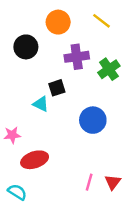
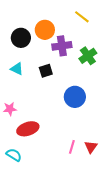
orange circle: (58, 22) -> (45, 30), moved
cyan triangle: (41, 104) -> (17, 69), moved

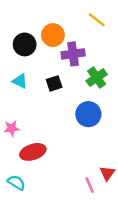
green cross: (88, 56) -> (97, 78), moved
pink line: (72, 147) -> (90, 185), moved, turned -40

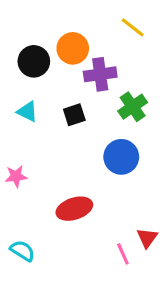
red ellipse: (33, 152) -> (74, 209), moved

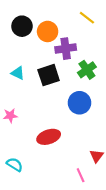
black circle: (34, 61) -> (22, 26), moved
black square: (74, 115) -> (49, 75), size x1.5
pink line: (123, 254) -> (81, 175), moved

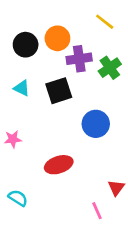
black circle: (22, 26) -> (26, 45), moved
green cross: (87, 70) -> (110, 68), moved

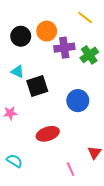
black square: (59, 91) -> (37, 86), moved
pink line: (97, 211) -> (71, 169), moved

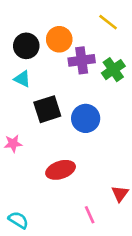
cyan triangle: (18, 72) -> (22, 79), moved
blue circle: (78, 101) -> (86, 118), moved
cyan semicircle: (14, 161) -> (18, 220), moved

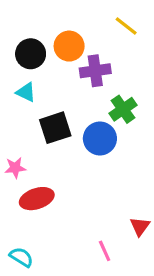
green cross: (113, 70) -> (123, 109), moved
red ellipse: (61, 170) -> (37, 199), moved

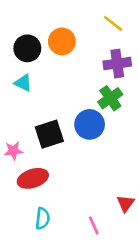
purple cross: (95, 71) -> (117, 64), moved
black square: (55, 128) -> (49, 134), moved
cyan semicircle: (21, 257) -> (43, 219), moved, turned 65

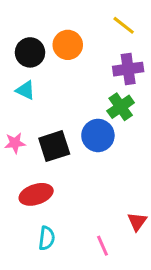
pink star: (13, 151) -> (15, 143), moved

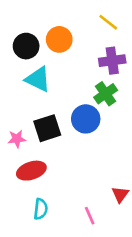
cyan triangle: (25, 90) -> (38, 79), moved, size x1.5
pink star: (15, 143) -> (17, 139), moved

